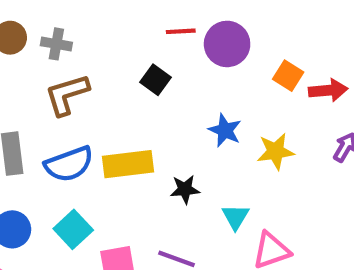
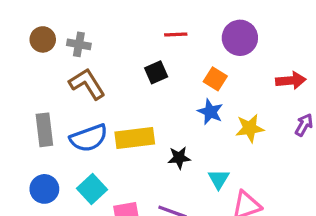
purple circle: (227, 44) -> (240, 38), moved
orange square: (288, 76) -> (215, 79), moved
black square: (155, 80) -> (156, 72), turned 30
brown L-shape: (67, 95) -> (87, 84), turned 75

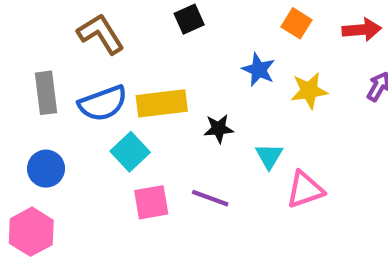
orange square: (215, 79) -> (296, 23), moved
cyan square: (92, 189) -> (130, 152), moved

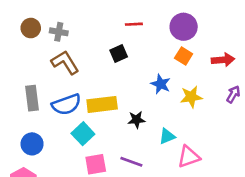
cyan triangle: (269, 156) -> (167, 136), turned 36

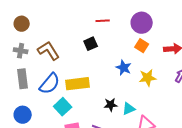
gray cross: (59, 32) -> (21, 51), moved
blue semicircle: (66, 104) -> (50, 84), turned -30
black star: (136, 120) -> (111, 105), moved

